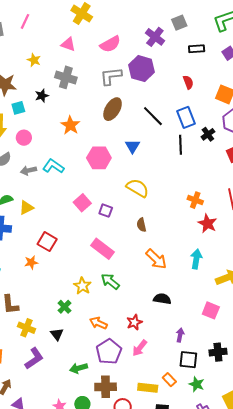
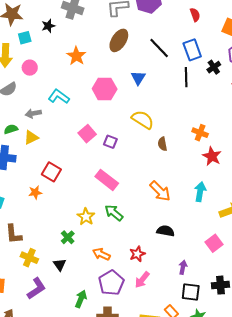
gray arrow: (29, 170) -> (33, 113), moved
brown semicircle: (141, 225) -> (162, 144), moved
pink square: (211, 310) -> (214, 243), turned 30
green arrow: (79, 368) -> (81, 299), turned 126

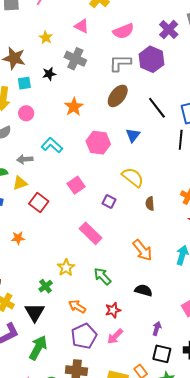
purple square: (110, 142) -> (109, 202), moved
red square: (51, 172) -> (39, 202), moved
green arrow: (114, 213) -> (102, 276), moved
black triangle: (60, 265) -> (35, 312), size x1.5
green arrow: (81, 299) -> (38, 348), moved, size x1.4

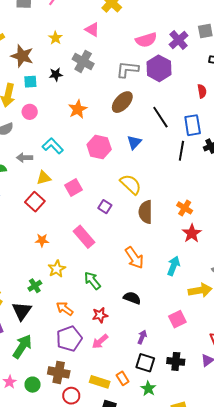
pink semicircle: (123, 31) -> (146, 40), moved
yellow triangle: (20, 183) -> (44, 178), moved
brown semicircle: (150, 204) -> (146, 212), size x1.6
orange star: (18, 238) -> (42, 240), moved

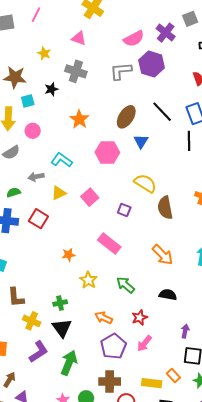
brown ellipse: (122, 102) -> (126, 117), moved
red square: (35, 202) -> (38, 219), moved
green cross: (35, 286) -> (60, 303), moved, turned 32

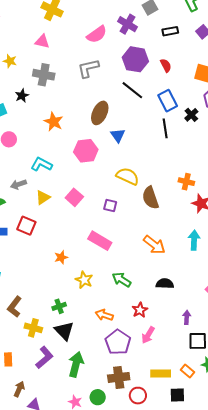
purple hexagon: (152, 64) -> (135, 59), moved
black line: (162, 112) -> (132, 90), moved
brown L-shape: (16, 297) -> (15, 307), turned 50
orange rectangle: (173, 375) -> (188, 371), moved

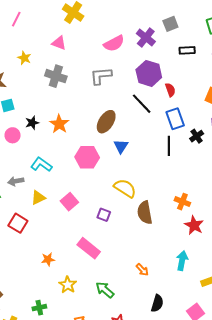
red semicircle: (166, 65) -> (170, 90), moved
black star: (22, 96) -> (32, 123), moved
orange arrow: (154, 245) -> (142, 270), moved, size x0.6
black semicircle: (165, 284) -> (157, 303), moved, turned 96

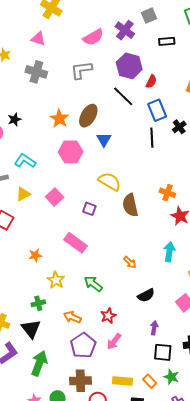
red semicircle: (170, 90) -> (151, 82), turned 48
orange star: (59, 124) -> (59, 119), moved
black semicircle: (157, 303) -> (146, 295), turned 48
green cross: (39, 308) -> (38, 303), moved

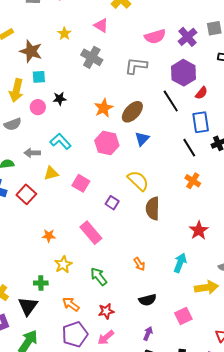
black line: (152, 138) -> (189, 148), turned -42
orange cross: (167, 193) -> (193, 181), moved
pink square: (55, 197) -> (81, 183), turned -30

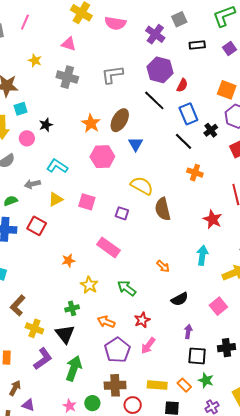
pink semicircle: (155, 37) -> (115, 23), moved, turned 40

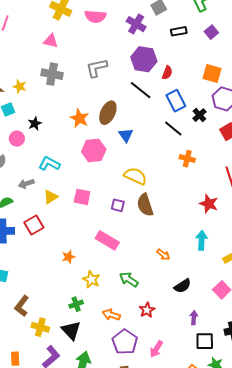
yellow star: (35, 61) -> (20, 86), moved
brown semicircle: (163, 209) -> (145, 205), moved
red square: (37, 226) -> (34, 225), turned 36
pink arrow: (148, 346) -> (156, 349), moved

